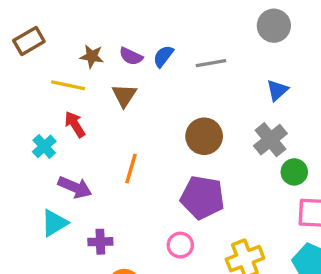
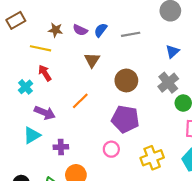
brown triangle: (124, 95) -> (92, 60), moved
orange line: (131, 169) -> (80, 101), turned 30

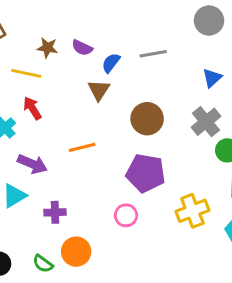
blue semicircle: (101, 30) -> (111, 63), moved
orange line: (80, 101) -> (82, 147), turned 30
yellow cross: (152, 158) -> (192, 211), moved

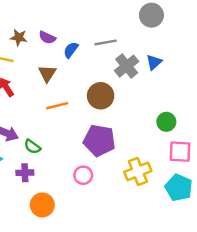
brown triangle: (99, 90) -> (47, 73), moved
gray cross: (206, 122) -> (127, 66), moved
orange line: (82, 147) -> (57, 106), moved
green semicircle: (43, 264) -> (32, 147), moved

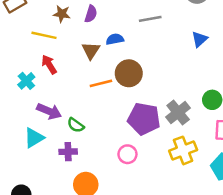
purple semicircle: (47, 37) -> (91, 14), turned -98
blue semicircle: (71, 50) -> (115, 39), moved, turned 42
gray cross: (127, 66) -> (178, 112), moved
brown circle: (101, 96) -> (129, 73), moved

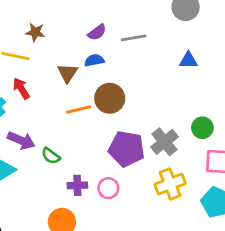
purple semicircle: (91, 14) -> (97, 32), moved, turned 36
blue triangle: (200, 39) -> (188, 60), turned 42
purple cross: (68, 152) -> (77, 185), moved

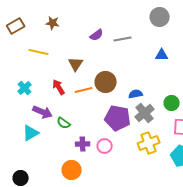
brown star: (35, 32) -> (53, 23), moved
blue semicircle: (94, 60) -> (136, 94), moved
red arrow: (21, 88) -> (59, 87), moved

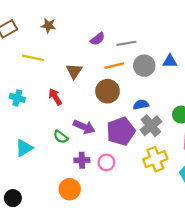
gray circle: (160, 17) -> (144, 66), moved
cyan cross: (25, 88) -> (17, 98), turned -32
orange line: (84, 90) -> (114, 66), moved
purple arrow: (43, 112) -> (84, 127), moved
purple pentagon: (118, 118) -> (121, 131), turned -30

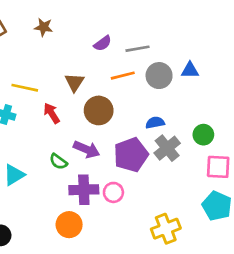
yellow line: (33, 58) -> (25, 88), moved
brown circle: (107, 91) -> (99, 110), moved
yellow cross: (155, 159) -> (166, 229), moved
purple cross: (82, 160) -> (84, 190), size x1.5

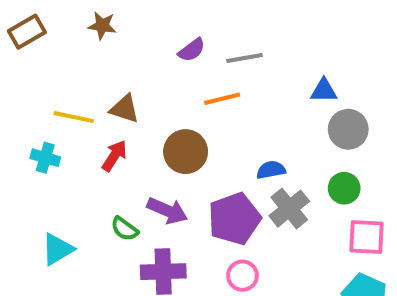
gray circle: (159, 76) -> (348, 129), moved
brown triangle: (74, 82) -> (125, 109), moved, turned -45
red arrow: (52, 113) -> (114, 156), turned 65
pink circle: (113, 192) -> (242, 276), moved

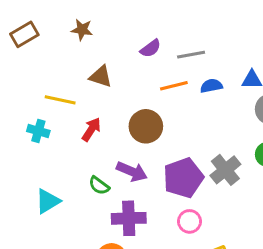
brown triangle: (125, 109) -> (101, 76), moved
blue semicircle: (271, 170) -> (211, 86), moved

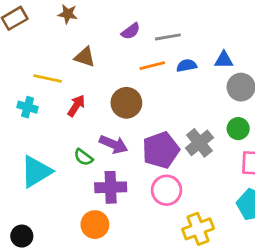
cyan triangle: (48, 201) -> (36, 172), size x1.4
pink circle: (190, 221) -> (167, 190), size x1.4

